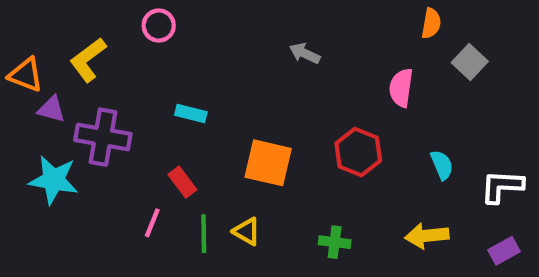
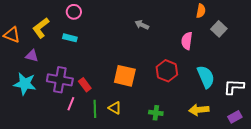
purple triangle: (51, 109) -> (32, 56), moved
cyan rectangle: (191, 113) -> (70, 38), moved
purple cross: (103, 137) -> (60, 80), moved
cyan semicircle: (442, 165) -> (206, 77), size x1.6

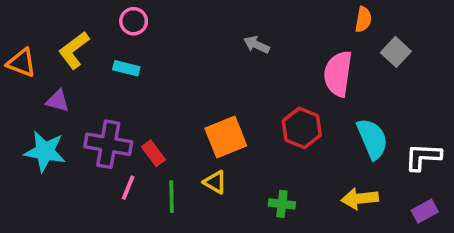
pink semicircle: (187, 41) -> (338, 74), size x1.4
orange square: (125, 76) -> (226, 137), turned -35
yellow triangle: (115, 108) -> (215, 182), moved

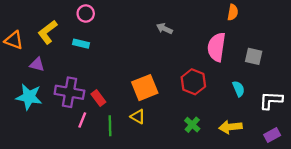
gray square: (396, 52) -> (254, 56), moved, turned -30
cyan semicircle: (372, 139) -> (239, 89), size x0.6
green cross: (282, 204) -> (192, 125), moved, turned 35

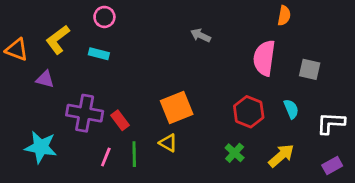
red hexagon: (193, 82) -> (249, 112), moved
cyan star: (29, 97) -> (41, 147), moved
pink line: (82, 120) -> (106, 157), moved
yellow arrow: (230, 127) -> (281, 156), turned 145

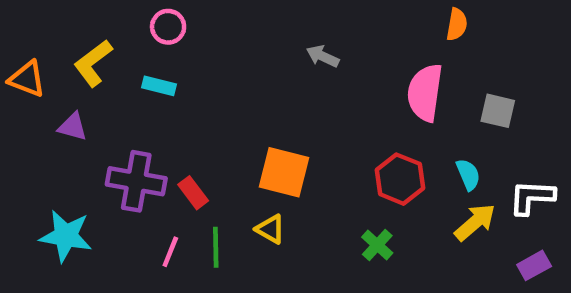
orange square: (177, 108) -> (284, 172), turned 36
yellow arrow: (281, 156) -> (475, 222), moved

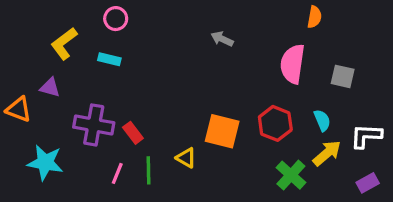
orange triangle: (27, 79) -> (19, 109), moved
orange square: (284, 172) -> (222, 131), moved
green cross: (377, 245) -> (291, 175), moved, size x1.4

